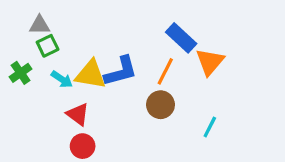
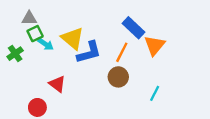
yellow triangle: (91, 74) -> (73, 38), moved, turned 30
cyan arrow: (62, 79) -> (46, 44), moved
red circle: (83, 146) -> (37, 107), moved

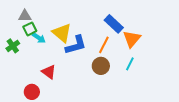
cyan line: (155, 93) -> (130, 64), moved

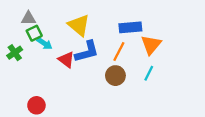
blue rectangle: (114, 24) -> (130, 27), turned -48
yellow triangle: (62, 33) -> (79, 25), moved
red triangle: (49, 72) -> (66, 60), moved

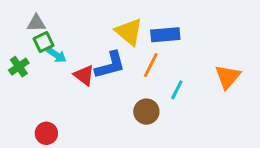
yellow triangle: (79, 25) -> (129, 32), moved
orange triangle: (151, 45) -> (228, 77), moved
cyan line: (149, 73) -> (177, 90), moved
brown circle: (115, 76) -> (146, 112), moved

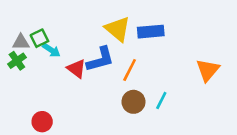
gray triangle: (36, 23) -> (21, 42), moved
orange line: (151, 65) -> (130, 70), moved
cyan line: (177, 90) -> (161, 100), moved

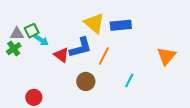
brown circle: (133, 102) -> (86, 81), moved

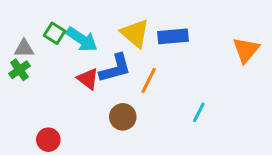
green square: (32, 31) -> (54, 33), moved, turned -32
cyan arrow: (41, 40) -> (82, 39), moved, size x1.5
orange triangle: (166, 56) -> (246, 50), moved
cyan line: (129, 80) -> (199, 112), moved

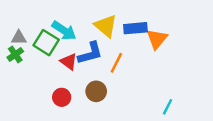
green square: (54, 33) -> (46, 43), moved, size x1.5
orange triangle: (246, 50) -> (157, 39), moved
cyan line: (199, 112) -> (168, 107), moved
red circle: (48, 140) -> (62, 97), moved

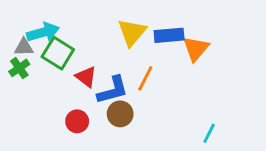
yellow triangle: (106, 26) -> (132, 32), turned 30
cyan arrow: (64, 31) -> (43, 32), moved, turned -50
blue L-shape: (90, 53) -> (113, 90), moved

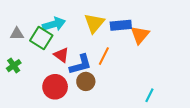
cyan arrow: (43, 32) -> (54, 24), moved
green cross: (19, 68) -> (14, 66), moved
red circle: (77, 121) -> (55, 87), size x1.5

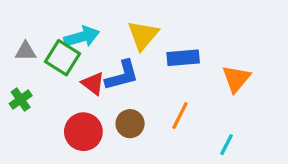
blue rectangle: (121, 25) -> (183, 58), moved
orange triangle: (140, 35) -> (236, 79), moved
orange line: (104, 56) -> (180, 116), moved
blue L-shape: (80, 64) -> (122, 75), moved

